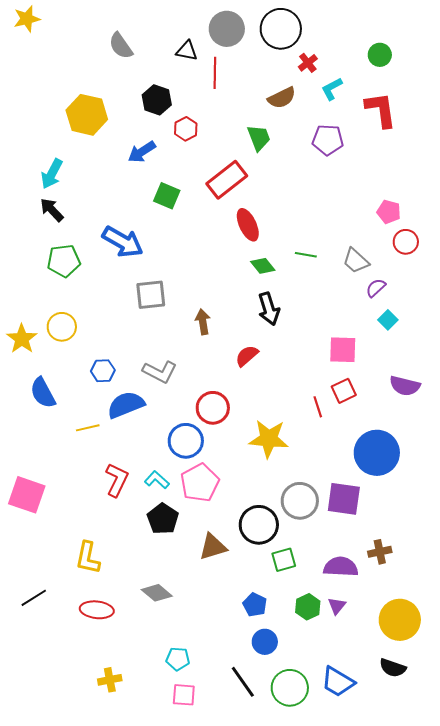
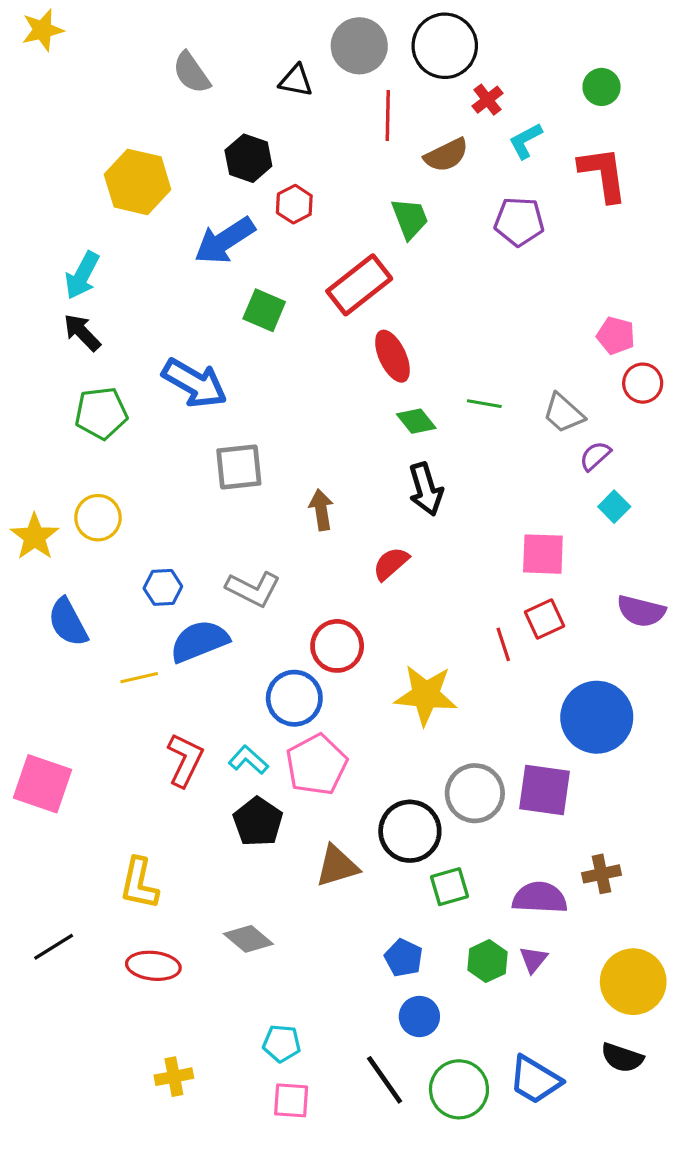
red line: (215, 73) -> (388, 115), moved
blue arrow: (142, 152) -> (225, 241), size x1.4

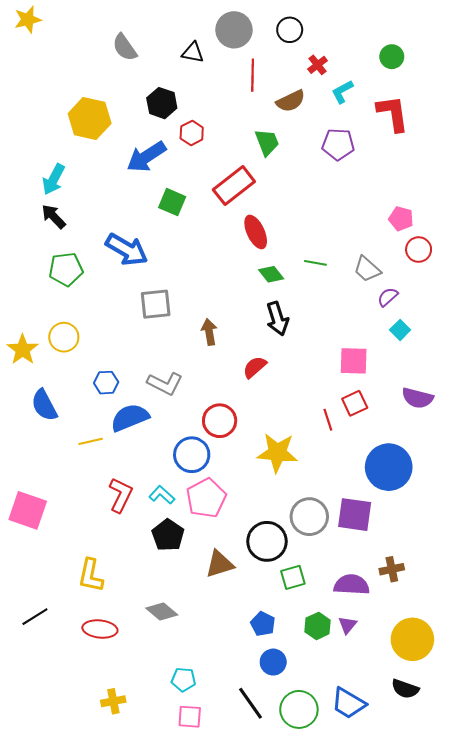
black circle: (445, 46) -> (290, 30), size x0.6

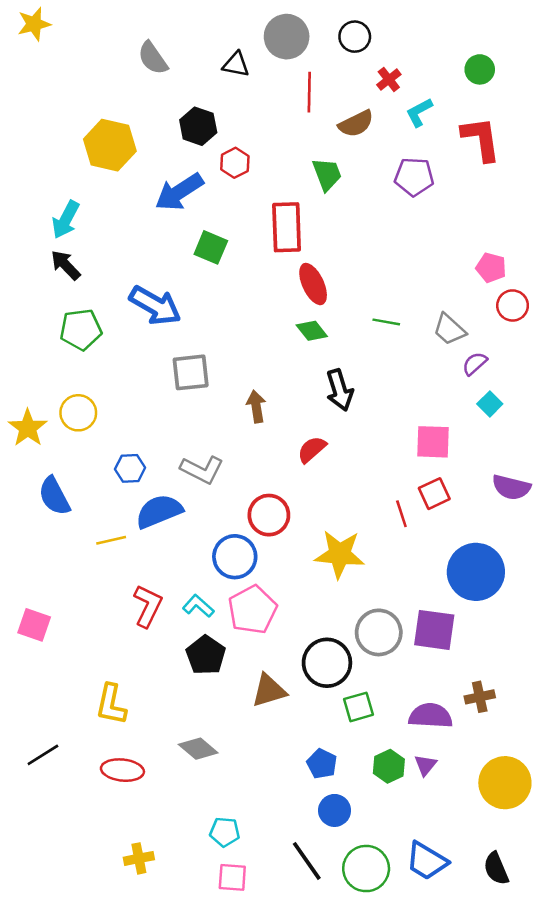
red rectangle: (234, 186) -> (287, 227), turned -54
green diamond: (271, 274) -> (312, 331), moved
pink square: (28, 510) -> (34, 625), size x0.7
black semicircle: (405, 689) -> (496, 869), moved, turned 48

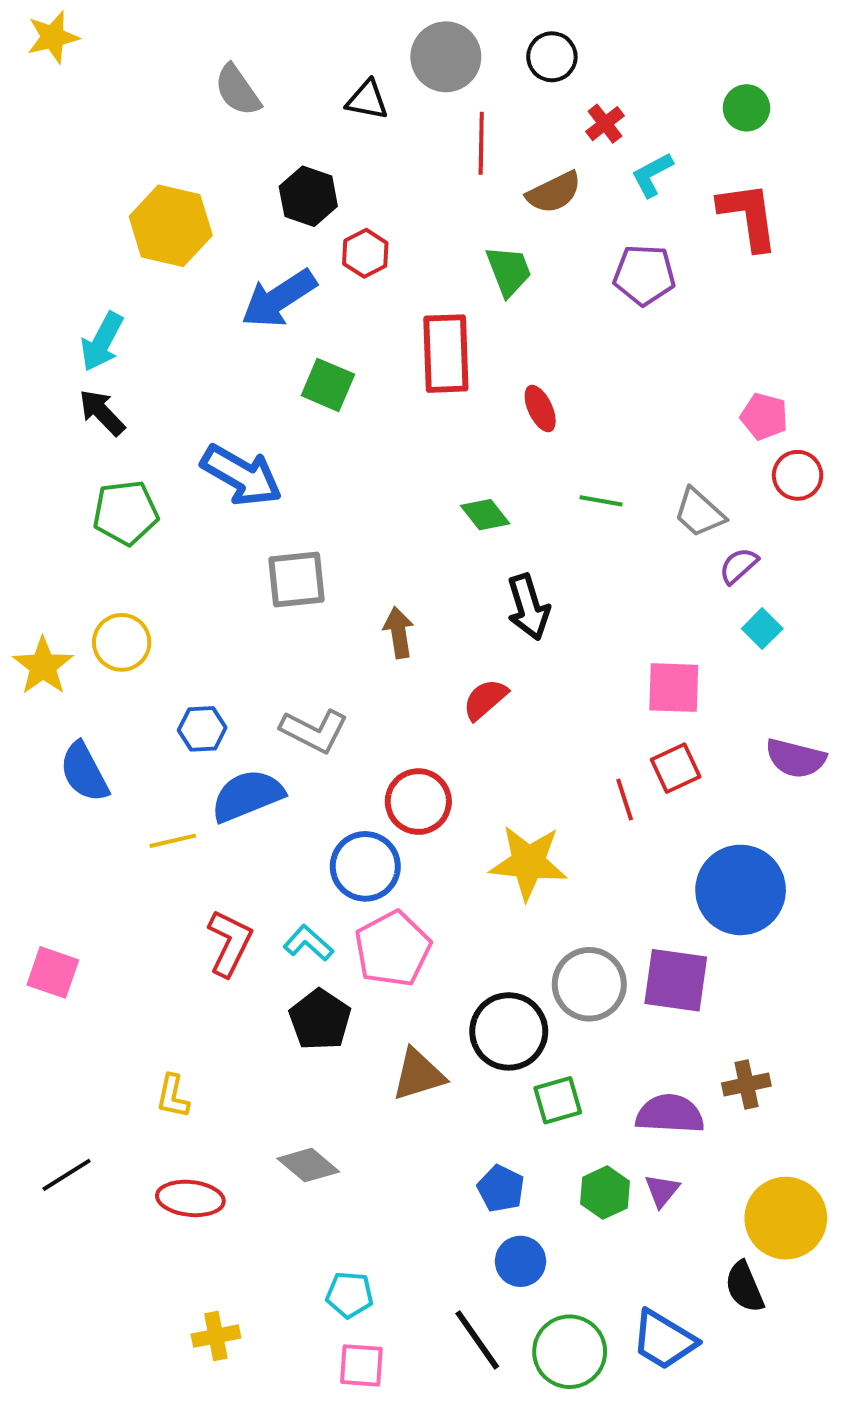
red ellipse: (313, 284) -> (540, 409), moved, size x0.7
yellow L-shape: (111, 704) -> (173, 1096), size x0.7
black semicircle: (496, 869) -> (745, 1287), moved

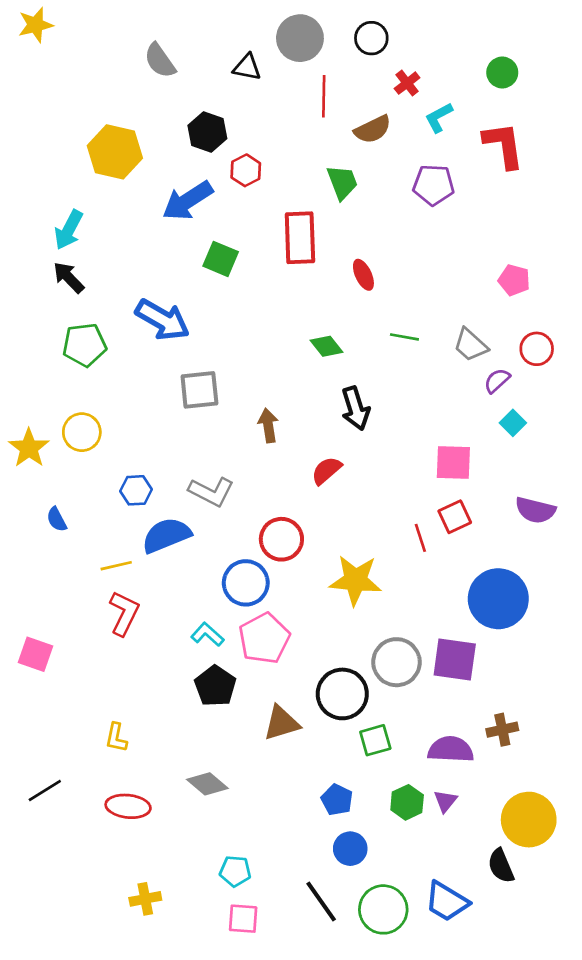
red circle: (798, 475) -> (537, 349), moved
blue semicircle: (84, 772) -> (57, 519), size x0.6
red L-shape: (230, 943) -> (124, 613), moved

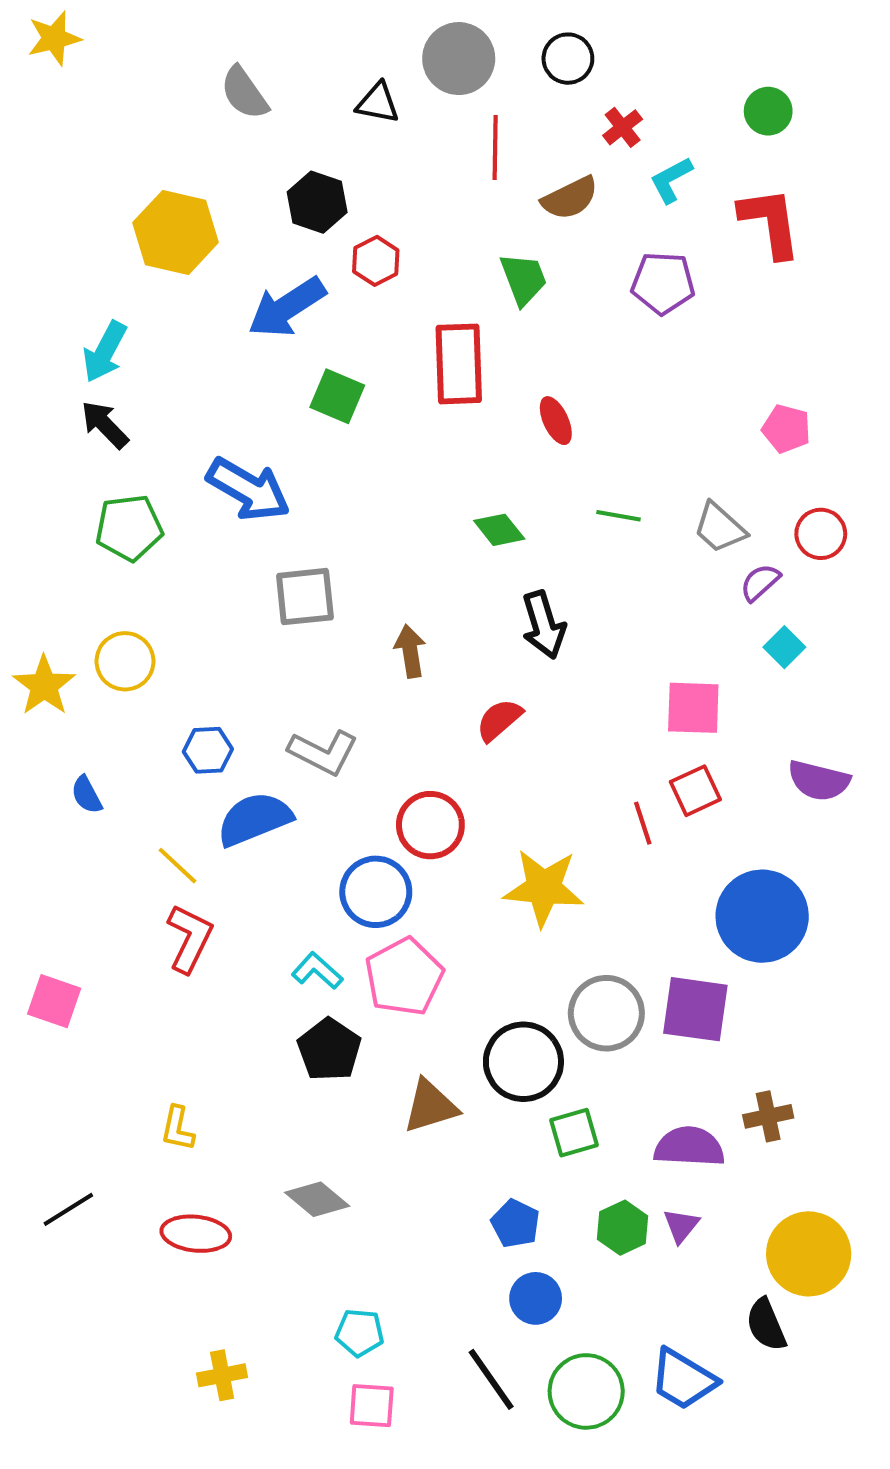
yellow line: (116, 566) -> (178, 866), turned 56

